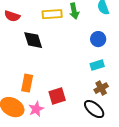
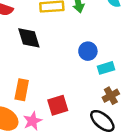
blue circle: (98, 39) -> (88, 51), moved

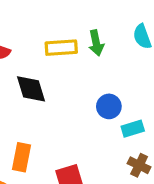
brown cross: (111, 96) -> (139, 165), turned -35

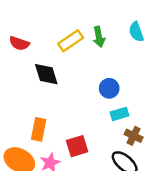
yellow rectangle: (61, 48) -> (71, 41), turned -30
cyan rectangle: (133, 129) -> (119, 114), moved

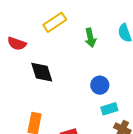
yellow rectangle: (71, 41) -> (55, 22), moved

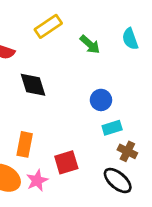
green arrow: (90, 38) -> (90, 44), turned -36

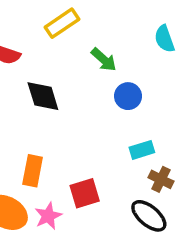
green arrow: (90, 44) -> (104, 60), moved
blue circle: (101, 100) -> (128, 96), moved

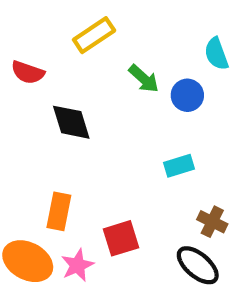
blue circle: (128, 96) -> (187, 95), moved
cyan rectangle: (142, 150) -> (179, 166), moved

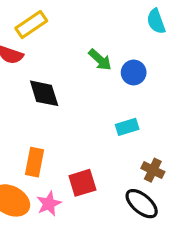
yellow rectangle: (94, 35) -> (31, 25), moved
cyan semicircle: (216, 54) -> (156, 21), moved

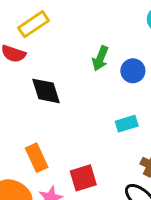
green arrow: (100, 60) -> (100, 58), turned 70
orange rectangle: (34, 162) -> (37, 158), turned -36

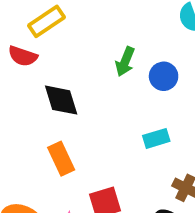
orange rectangle: (37, 158) -> (61, 159), moved

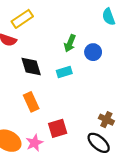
cyan rectangle: (156, 138) -> (64, 72), moved

